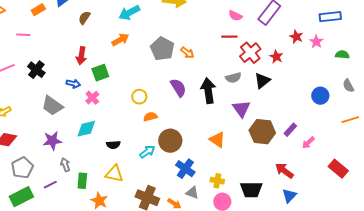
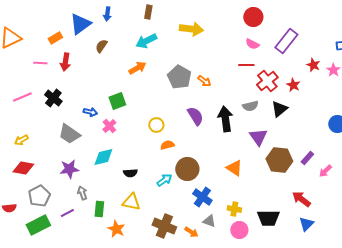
red arrow: (81, 56) -> (65, 62), moved

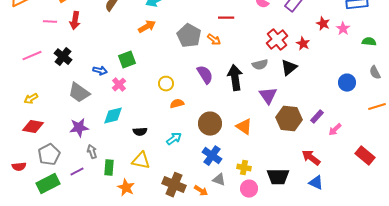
red line: (246, 65) -> (226, 18), moved
brown circle: (187, 169) -> (210, 124), moved
blue triangle: (306, 224) -> (316, 183), turned -49

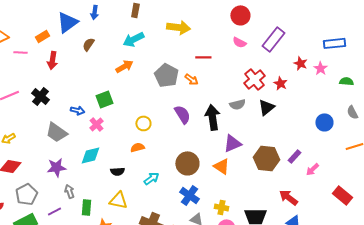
pink line: (50, 22) -> (20, 52), moved
purple triangle: (268, 96) -> (232, 143), moved, turned 42
orange semicircle: (177, 104) -> (137, 147), moved

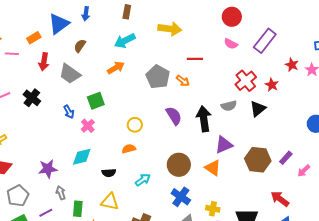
blue arrow: (77, 110) -> (69, 112), turned 48
gray trapezoid: (56, 132) -> (70, 74), moved

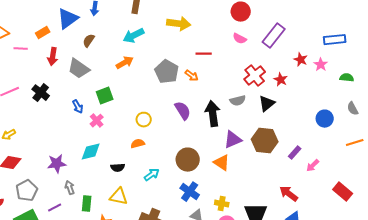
brown hexagon: (258, 160) -> (265, 141), moved

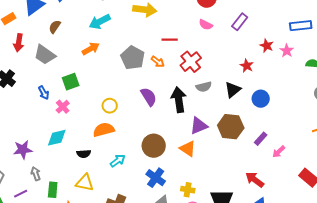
purple rectangle: (274, 36) -> (240, 22), size x0.7
red cross: (255, 76) -> (191, 62), moved
blue circle: (325, 119) -> (261, 99), moved
orange semicircle: (138, 144) -> (104, 130), size x1.5

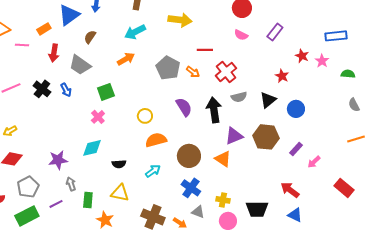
blue arrow: (44, 93) -> (66, 90), moved
orange semicircle: (104, 130) -> (156, 140), moved

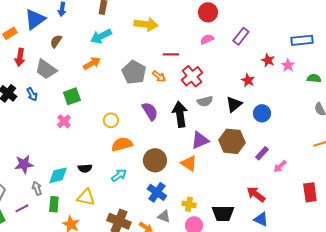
pink semicircle: (241, 35) -> (207, 39), turned 128
cyan diamond: (92, 148) -> (58, 175), moved
red rectangle: (344, 188) -> (310, 192), turned 42

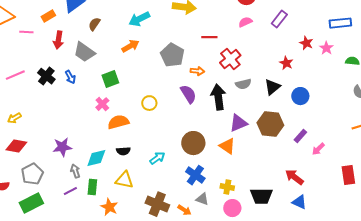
orange arrow: (159, 76) -> (197, 71), moved, turned -32
orange semicircle: (122, 144) -> (118, 122), moved
purple line: (22, 208) -> (70, 191), moved

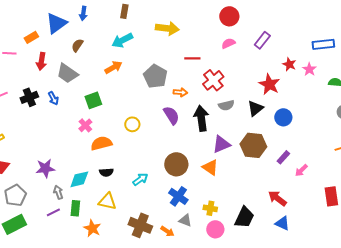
red star: (286, 63) -> (269, 84), size x1.5
black cross: (46, 76) -> (29, 97), turned 30
black trapezoid: (261, 196) -> (244, 217), turned -65

